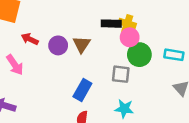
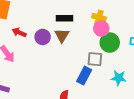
black rectangle: (111, 24) -> (65, 18), moved
blue rectangle: (82, 90) -> (84, 76), moved
cyan star: (124, 109) -> (119, 78), moved

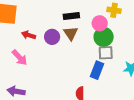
yellow cross: (99, 17) -> (114, 10), moved
pink circle: (101, 29) -> (100, 23), moved
green circle: (110, 43) -> (104, 37), moved

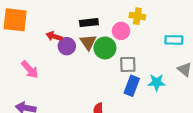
red arrow: (29, 35) -> (54, 36), moved
green circle: (104, 37) -> (105, 48), moved
blue rectangle: (97, 70) -> (132, 86), moved

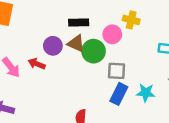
red arrow: (54, 36) -> (37, 64), moved
brown triangle: (88, 42) -> (76, 43), turned -36

